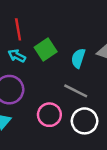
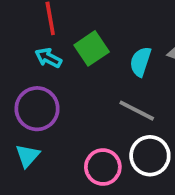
pink circle: (49, 115) -> (103, 167), moved

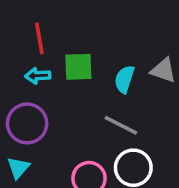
green square: (92, 48) -> (78, 67), turned 32
cyan arrow: (48, 58) -> (38, 76), turned -30

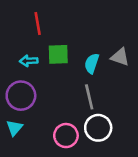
red line: (39, 38) -> (38, 24), moved
gray line: (121, 125) -> (89, 97), turned 50

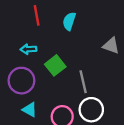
green square: (58, 54) -> (55, 65), moved, turned -36
cyan semicircle: (92, 63) -> (69, 21), moved
cyan triangle: (14, 128) -> (30, 110), moved, turned -42

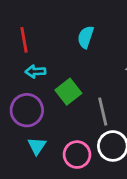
red line: (37, 15) -> (24, 40), moved
cyan triangle: (30, 110) -> (37, 146), turned 35

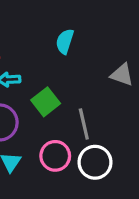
pink circle: (77, 155) -> (55, 156), moved

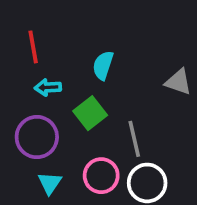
cyan semicircle: (65, 41) -> (103, 65), moved

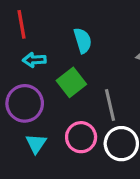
cyan semicircle: (103, 65) -> (83, 41), turned 145

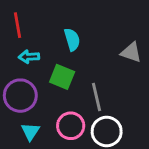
green square: (71, 82) -> (62, 77), turned -30

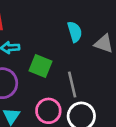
cyan semicircle: (72, 39) -> (75, 32), moved

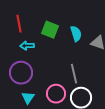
green square: (40, 66) -> (50, 30), moved

